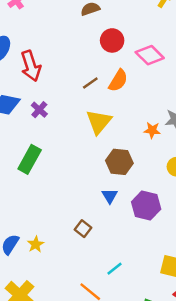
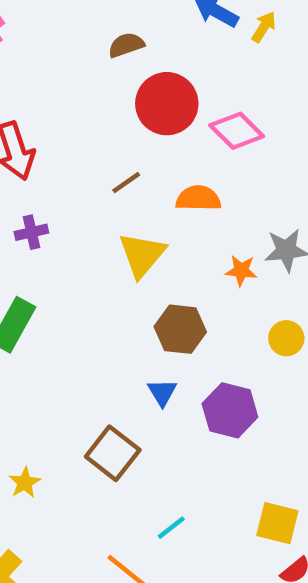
red circle: (112, 40) -> (167, 104), size x1.4
orange semicircle: (118, 81) -> (198, 198), moved, turned -120
purple cross: (39, 110) -> (31, 232), turned 35
brown square: (83, 229) -> (113, 453), size x1.6

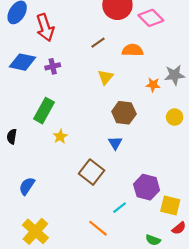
yellow triangle: (142, 255) -> (106, 77), size x0.7
purple hexagon: (230, 410) -> (147, 187), moved
yellow star: (25, 483) -> (60, 136), moved

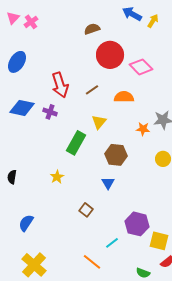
red arrow: (45, 28) -> (60, 85), moved
purple cross: (53, 66) -> (50, 112), turned 32
green rectangle: (44, 111) -> (76, 143), moved
brown square: (92, 172) -> (86, 210), size x0.6

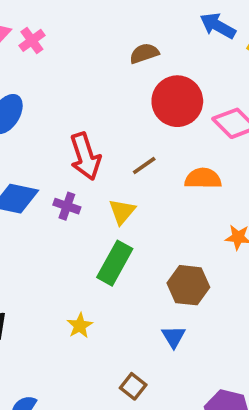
yellow triangle: (99, 122) -> (122, 212), moved

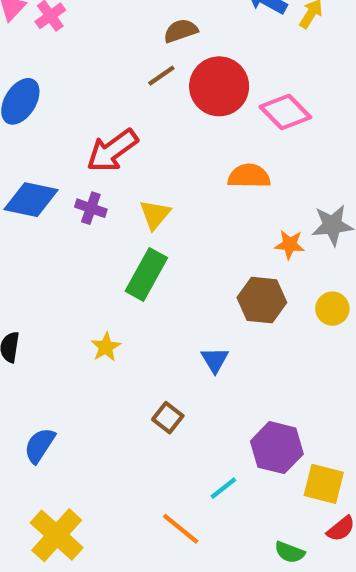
red arrow: (85, 156) -> (112, 150), turned 72
brown line: (144, 166) -> (161, 76), moved
brown hexagon: (188, 285) -> (262, 300), moved

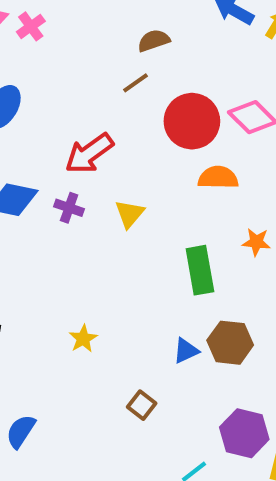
red circle: (219, 86) -> (192, 121), moved
green rectangle: (146, 274) -> (200, 270), moved, turned -39
brown hexagon: (262, 300) -> (230, 343), moved
blue triangle: (215, 360) -> (186, 351), turned 36

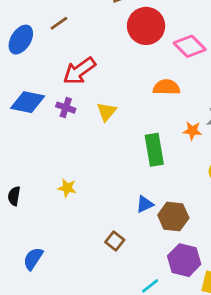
brown line: (136, 83) -> (59, 23), moved
red circle: (192, 121) -> (146, 26), moved
yellow star: (83, 339) -> (67, 188), moved, turned -30
brown hexagon: (230, 343) -> (173, 216), moved

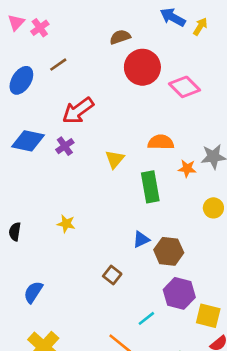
orange semicircle: (166, 87) -> (161, 142), moved
purple cross: (66, 108) -> (65, 146), turned 36
yellow triangle: (107, 112) -> (115, 159), moved

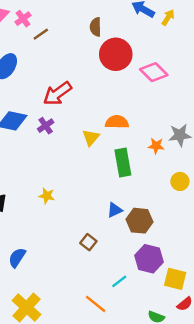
brown semicircle: (120, 37) -> (96, 27), turned -72
brown line: (58, 65) -> (41, 34), moved
orange semicircle: (161, 142) -> (117, 122), moved

